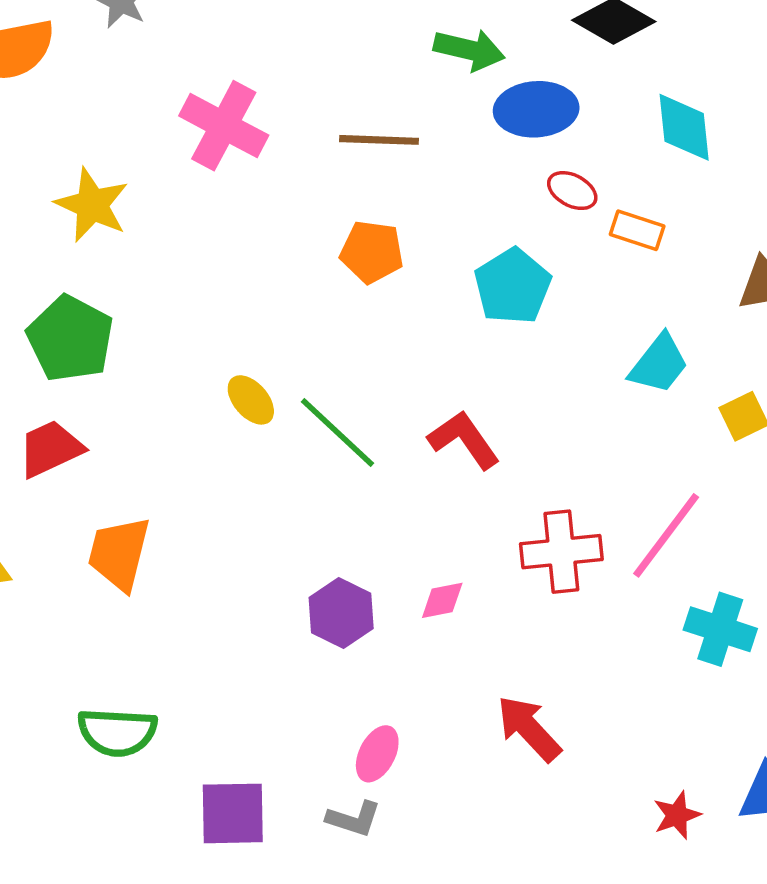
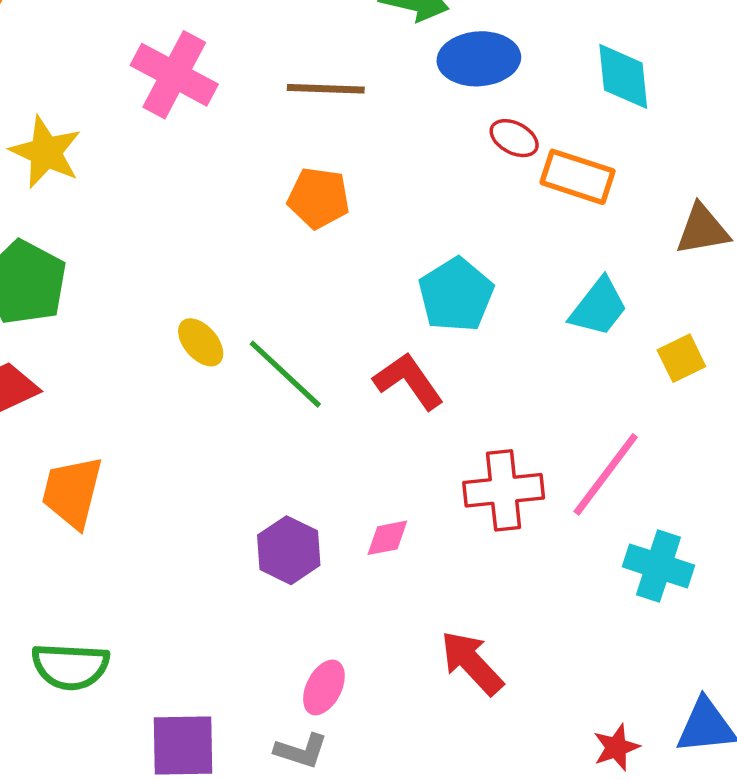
orange rectangle: (637, 230) -> (578, 177), size x1.4
cyan pentagon: (513, 286) -> (456, 295), moved

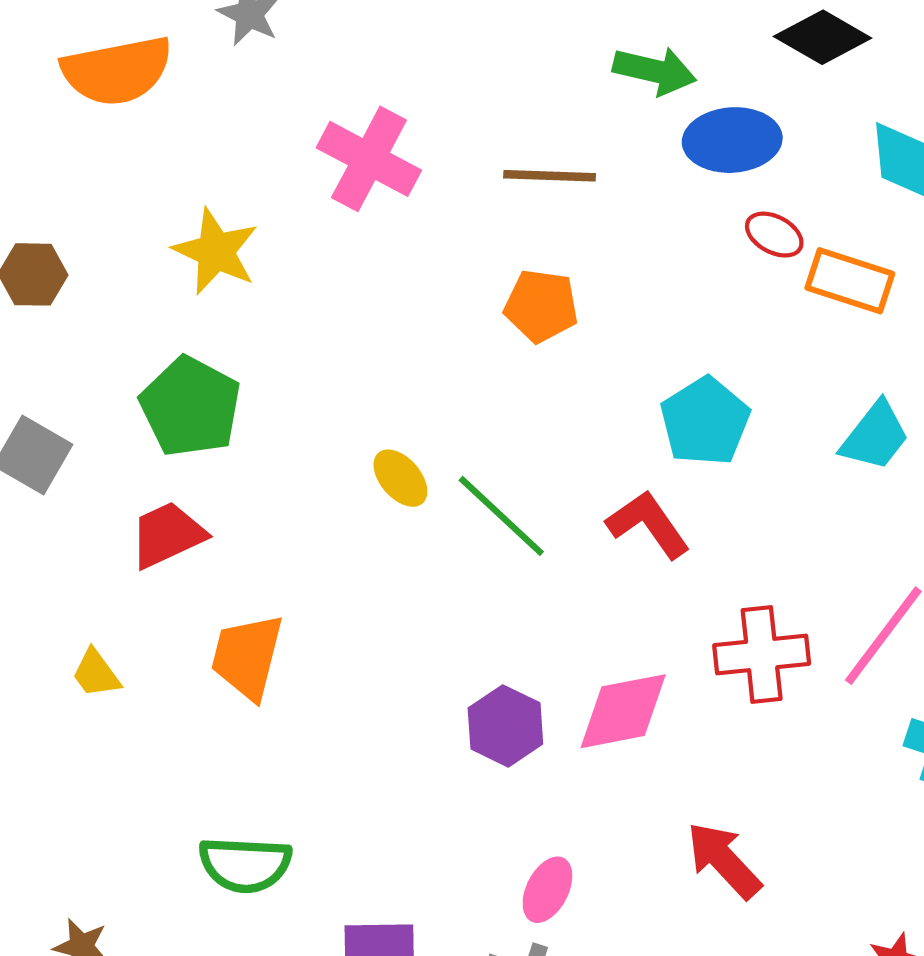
pink diamond: (387, 538) -> (623, 711), size x1.8

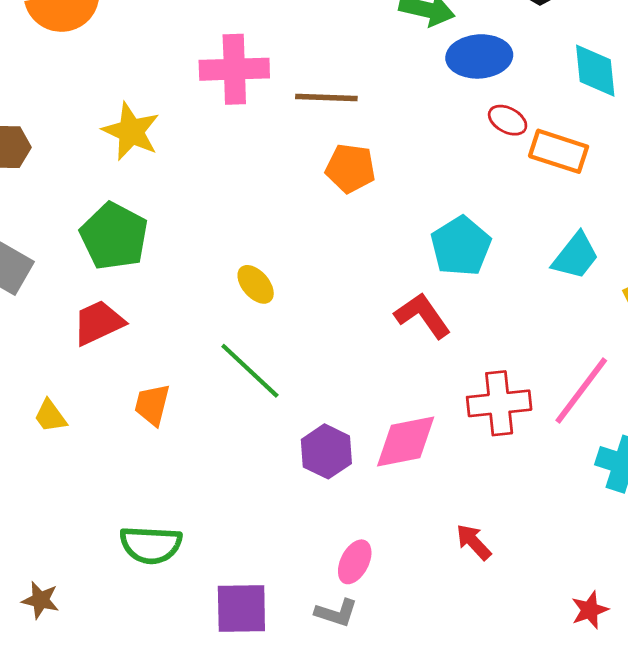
pink cross: (369, 159) -> (234, 69), turned -30
brown line: (550, 176) -> (326, 97), moved
green line: (501, 516) -> (250, 371), moved
orange trapezoid: (247, 657) -> (152, 405), size x0.7
red arrow: (724, 860) -> (474, 542), size x0.7

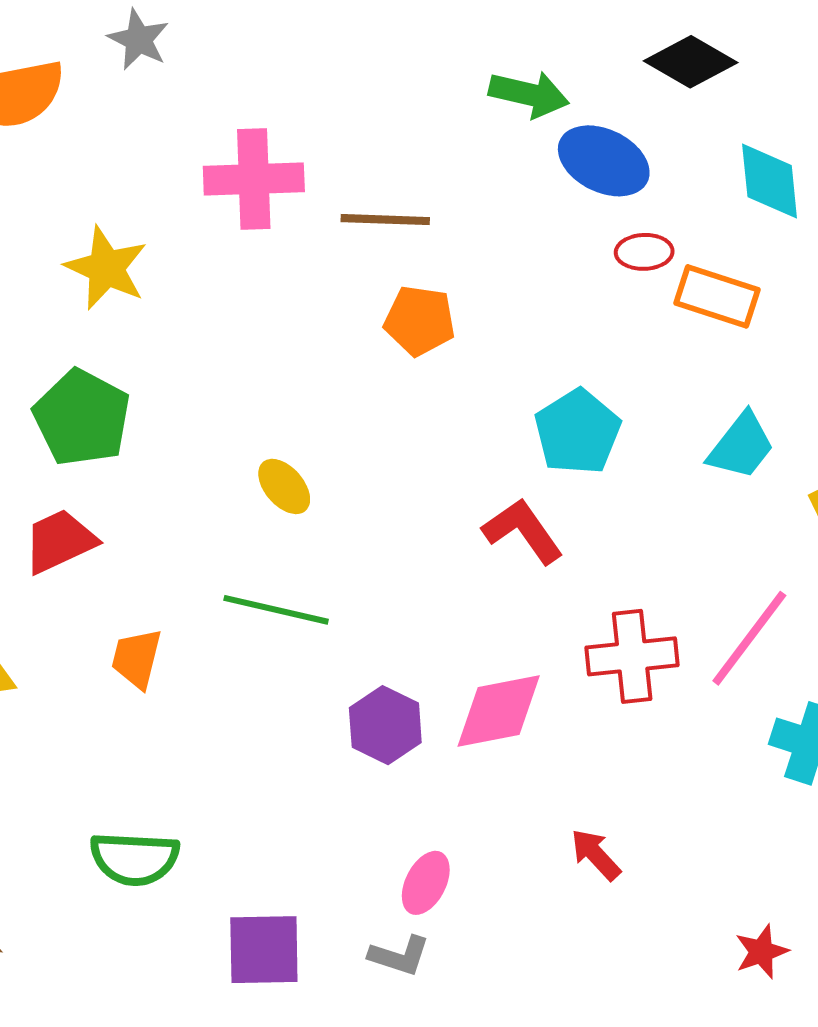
blue ellipse: (479, 56) -> (604, 161), turned 30
red ellipse: (508, 120) -> (644, 252), turned -30
green line: (250, 371) -> (276, 610), turned -30

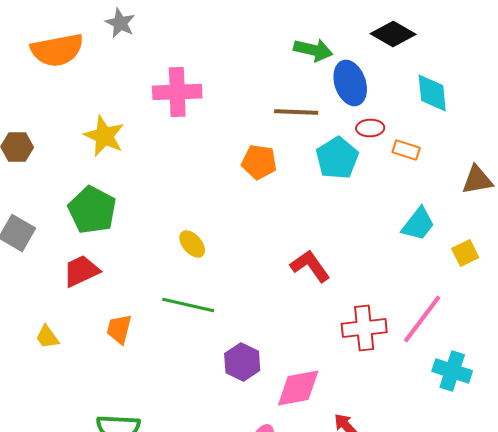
blue ellipse: (604, 161) -> (350, 83), turned 45
brown line: (385, 220) -> (296, 112), moved
orange rectangle: (717, 296) -> (406, 150), size x0.7
cyan pentagon: (577, 432) -> (337, 158), moved
pink diamond: (499, 711) -> (298, 388), moved

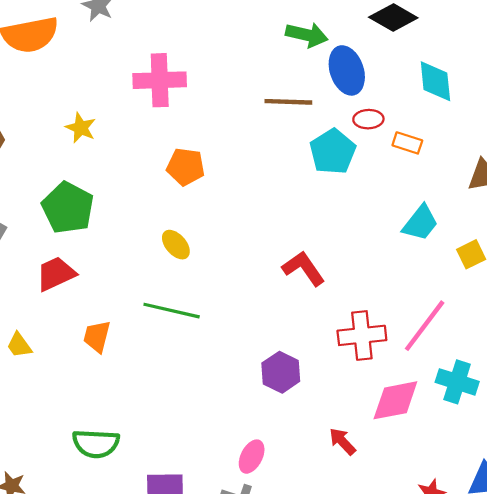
yellow star: (104, 136) -> (81, 128), size x0.7
orange pentagon: (259, 162) -> (186, 167), moved
purple hexagon: (242, 362) -> (281, 372), moved
pink diamond: (298, 388) -> (395, 400), moved

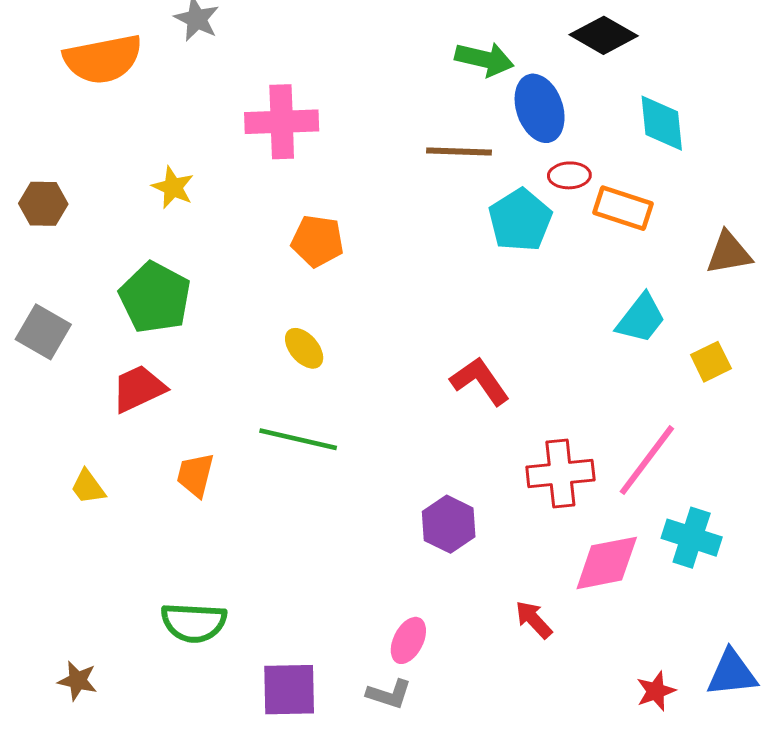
orange rectangle: (407, 143) -> (623, 208), size x1.4

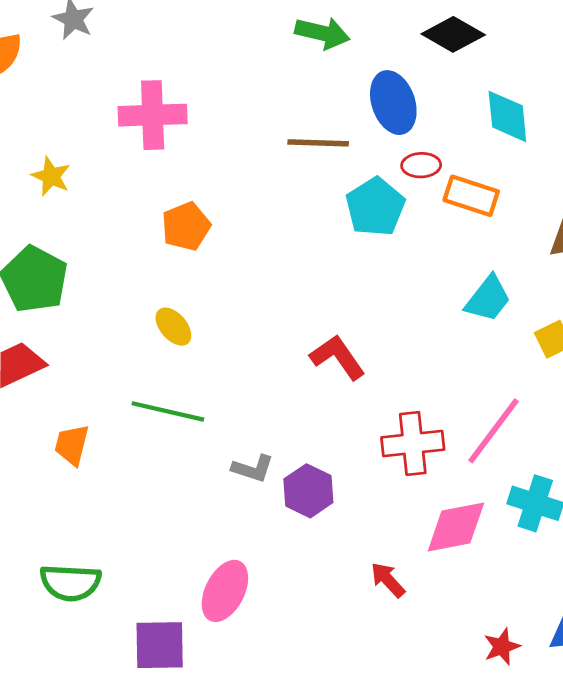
green arrow: (484, 59) -> (322, 33), moved
orange pentagon: (317, 241) -> (186, 226), turned -30
pink ellipse: (408, 640) -> (225, 591), moved, size x1.4
gray L-shape: (389, 694) -> (253, 469), moved

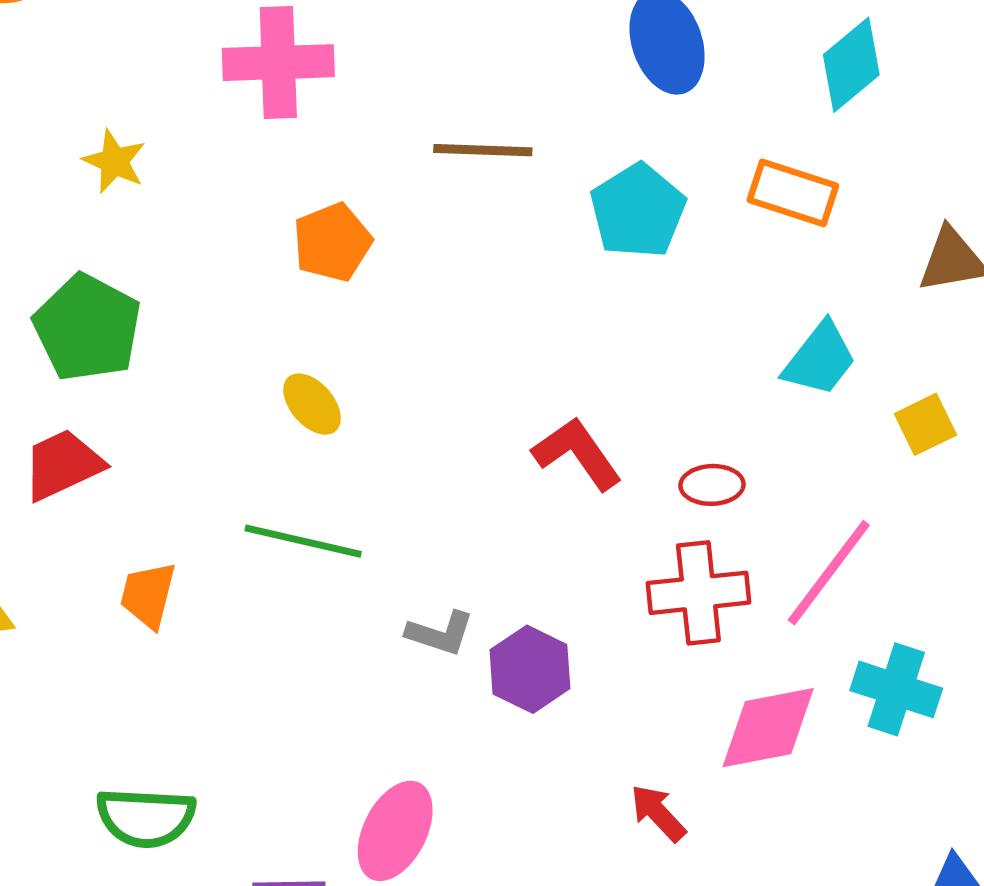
cyan diamond: (507, 116) -> (851, 65), turned 56
brown line: (318, 143) -> (483, 150), moved
red ellipse: (421, 165) -> (712, 485), moved

